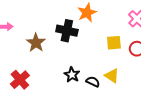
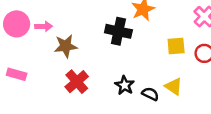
brown star: (36, 43) -> (66, 46), moved, turned 30
red cross: (20, 80) -> (77, 82), moved

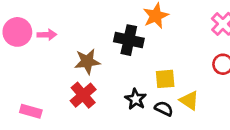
brown star: (66, 46) -> (87, 62), moved
yellow square: (176, 46) -> (165, 79), moved
pink rectangle: (17, 74) -> (31, 111), moved

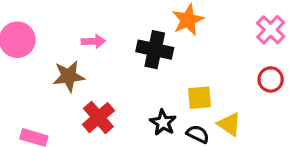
pink arrow: (47, 35) -> (93, 41), moved
brown star: (87, 62) -> (69, 76), moved

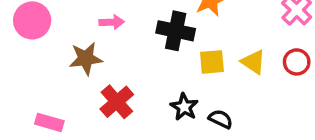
yellow square: (199, 98) -> (212, 62), moved
yellow triangle: (229, 124) -> (253, 62), moved

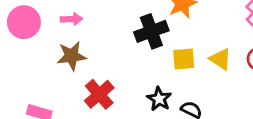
pink arrow: (112, 22) -> (72, 19), moved
black cross: (176, 31) -> (151, 31), turned -32

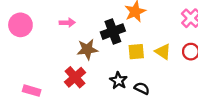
pink arrow: (72, 19) -> (67, 23), moved
brown star: (72, 56) -> (87, 49), moved

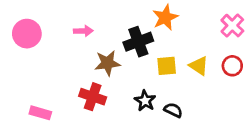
red cross: (75, 77) -> (93, 97), turned -30

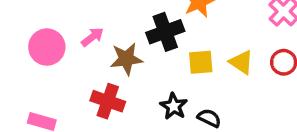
pink arrow: (83, 31) -> (93, 37), moved, turned -36
pink circle: (27, 34) -> (47, 47), moved

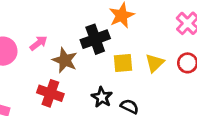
brown star: (126, 59) -> (65, 60), turned 30
yellow triangle: (241, 62) -> (155, 63), turned 42

